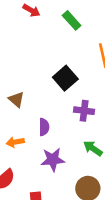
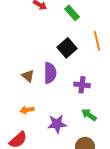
black square: (65, 78) -> (67, 48), moved
purple semicircle: (44, 127) -> (50, 73), moved, size x1.5

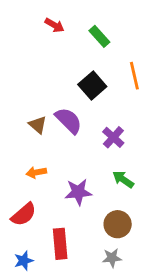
purple semicircle: (50, 73) -> (69, 121), turned -45
purple cross: (82, 85) -> (113, 137), turned 35

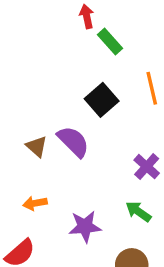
red arrow: (54, 25) -> (87, 16), moved, turned -132
purple cross: (113, 137) -> (147, 167), moved

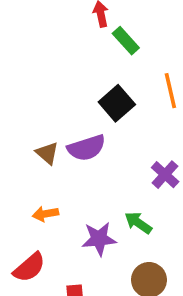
purple semicircle: (73, 142) -> (87, 148), turned 117
green arrow: (138, 212) -> (138, 223), moved

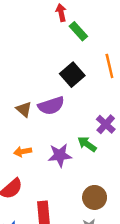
green arrow: (138, 223) -> (87, 144), moved
purple star: (99, 239) -> (60, 155), moved

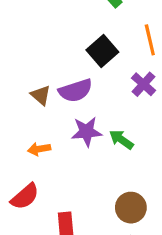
purple cross: (106, 124) -> (144, 84), moved
purple star: (60, 155) -> (87, 132), moved

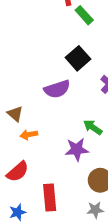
brown triangle: (41, 95) -> (15, 114), moved
purple star: (87, 132) -> (77, 149), moved

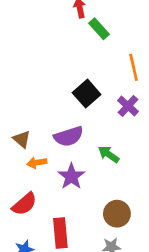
black square: (78, 58) -> (87, 94), moved
purple semicircle: (57, 89) -> (69, 136), moved
purple star: (77, 149) -> (71, 176), moved, turned -30

